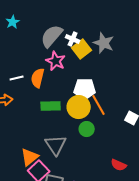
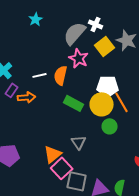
white cross: (73, 39) -> (96, 24), moved
green rectangle: (51, 106) -> (74, 103), turned 30
gray triangle: (56, 145) -> (79, 142), size x0.7

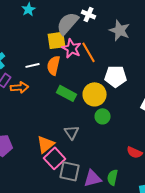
yellow square: (105, 46) -> (56, 40), moved, turned 30
white pentagon: (108, 86) -> (116, 76), moved
orange line: (122, 102) -> (88, 52), moved

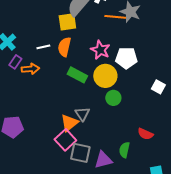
pink star: (72, 48) -> (100, 50), moved
orange line: (88, 52) -> (115, 17), moved, turned -55
orange triangle: (46, 144) -> (69, 123), moved
green semicircle: (112, 177) -> (124, 150), moved

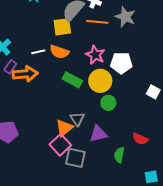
orange line: (115, 17) -> (97, 22), moved
orange semicircle: (64, 47) -> (59, 52), turned -84
orange arrow: (30, 69) -> (25, 74), size x1.4
purple triangle: (103, 160) -> (98, 134), moved

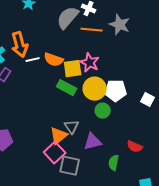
yellow square: (62, 27) -> (73, 69), moved
white pentagon: (121, 63) -> (116, 91), moved
orange arrow: (25, 74) -> (20, 45), moved, turned 80

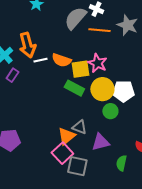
gray triangle: (72, 127) -> (79, 127), turned -35

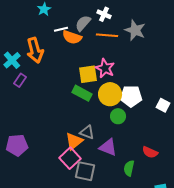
gray semicircle: (75, 18) -> (83, 23), size x0.7
white line: (40, 60) -> (61, 29), moved
orange semicircle: (61, 60) -> (72, 37), moved
purple triangle: (100, 142) -> (108, 147), turned 36

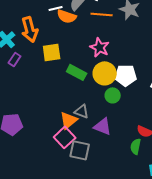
yellow square: (88, 74) -> (52, 52), moved
green semicircle: (129, 168) -> (136, 146), moved

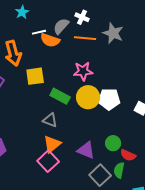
pink star: (100, 47) -> (83, 71), turned -30
green circle: (113, 95) -> (113, 143), moved
gray triangle: (82, 111) -> (50, 120), moved
gray square: (80, 150) -> (100, 175), moved, turned 35

